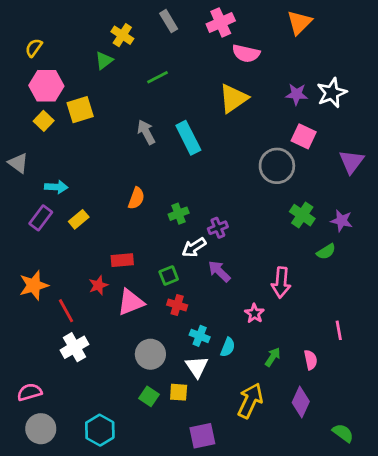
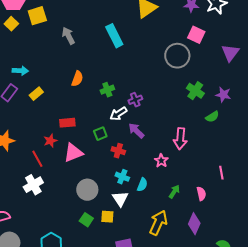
gray arrow: (146, 132) -> (68, 36), moved
red cross: (177, 305) -> (118, 151), moved
red line: (66, 311) -> (37, 159), moved

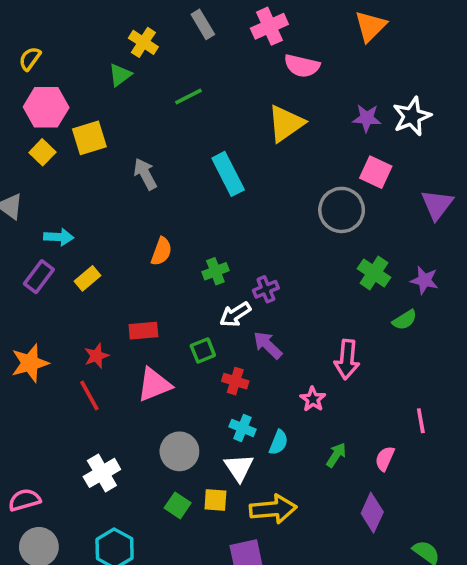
red star: (50, 141) -> (97, 356), moved
white cross: (33, 185) -> (102, 473), moved
pink semicircle: (201, 194) -> (385, 459), turned -144
yellow arrow: (158, 223) -> (273, 509), moved, turned 60

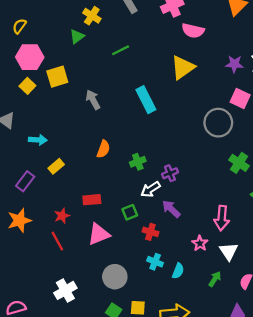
purple rectangle: (39, 277) -> (25, 181), moved
white triangle: (239, 468) -> (229, 251), moved

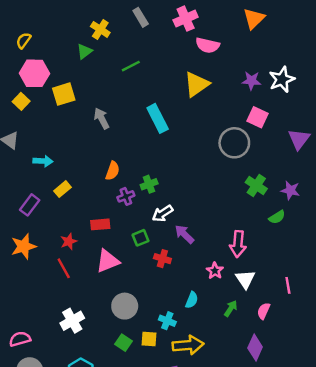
yellow square: (27, 86) -> (21, 101), moved
purple cross: (170, 173) -> (126, 196), moved
cyan cross: (155, 262) -> (167, 321), moved

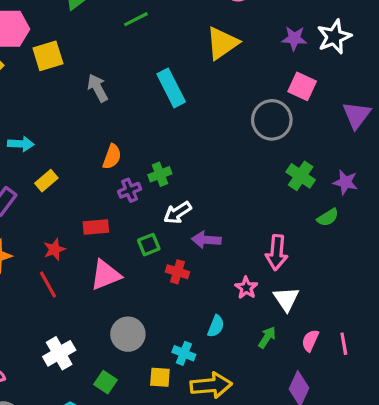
purple arrow: (184, 234) -> (206, 240), turned -40
pink line: (288, 285) -> (344, 344), moved
green square: (123, 343) -> (106, 382), moved

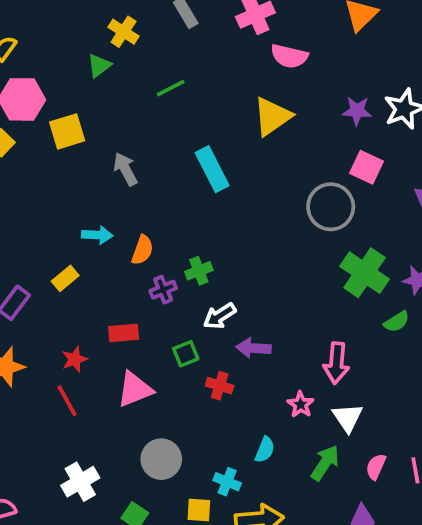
cyan arrow: (21, 144) -> (97, 235), moved
green cross: (301, 176) -> (365, 273), size x1.4
green arrow: (267, 337) -> (325, 463), size x1.4

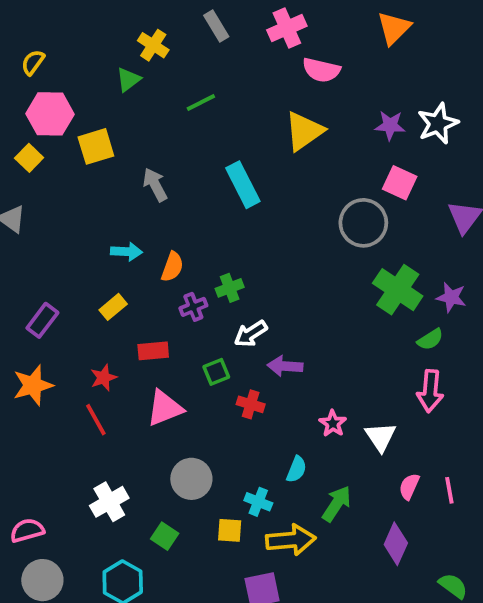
yellow rectangle: (65, 278) -> (113, 307), moved
pink arrow: (336, 363) -> (430, 391), moved
green arrow: (325, 463) -> (337, 504), moved

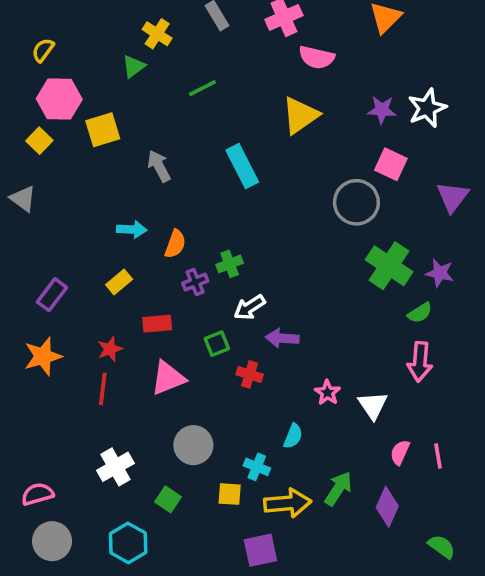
red line: (96, 420) -> (103, 389), turned 36
green arrow: (337, 504) -> (338, 489), moved

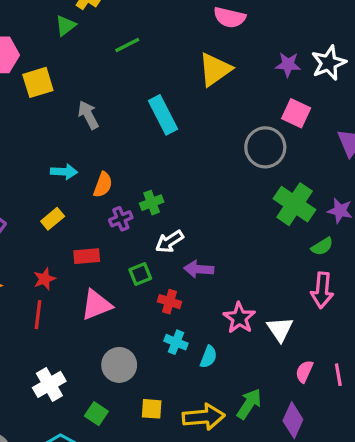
pink star: (327, 393) -> (239, 318), size x1.4
cyan cross: (257, 467) -> (176, 342), moved

